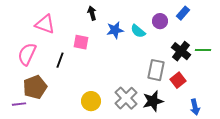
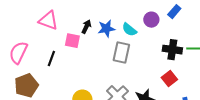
black arrow: (92, 13) -> (86, 27), moved, turned 40
pink triangle: (45, 24) -> (48, 21), moved
black cross: (181, 51) -> (172, 50), turned -30
gray rectangle: (156, 70) -> (121, 53), moved

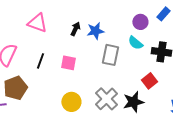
cyan semicircle: (129, 30) -> (135, 43), moved
pink square: (72, 41) -> (68, 63), moved
red square: (169, 79) -> (149, 81), moved

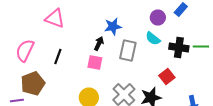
black arrow: (75, 29) -> (99, 44), moved
pink square: (68, 63) -> (95, 62), moved

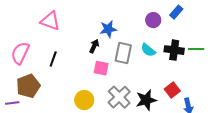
cyan semicircle: (153, 38) -> (148, 50), moved
pink square: (95, 62) -> (101, 68), moved
red square: (167, 76) -> (172, 90), moved

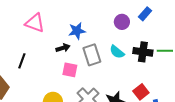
pink triangle: (50, 21) -> (35, 23), moved
black arrow: (94, 46) -> (63, 48), turned 48
gray rectangle: (123, 53) -> (92, 55), turned -30

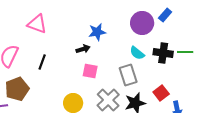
purple circle: (122, 22) -> (142, 23), size x1.5
pink triangle: (35, 23) -> (37, 24), moved
gray rectangle: (92, 55) -> (128, 75), moved

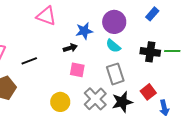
purple circle: (142, 23) -> (114, 22), moved
pink triangle: (37, 24) -> (46, 16), moved
cyan semicircle: (137, 53) -> (113, 46), moved
black line: (42, 62) -> (29, 61), turned 49

